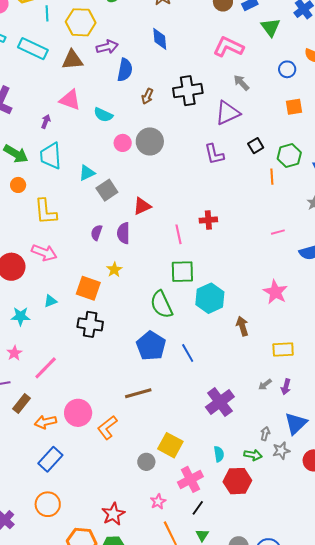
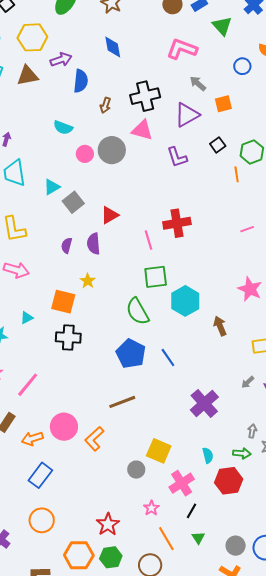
pink triangle: (70, 100) -> (142, 130), moved
orange square: (294, 107) -> (223, 104), moved
red cross: (208, 220) -> (177, 223), size x1.5

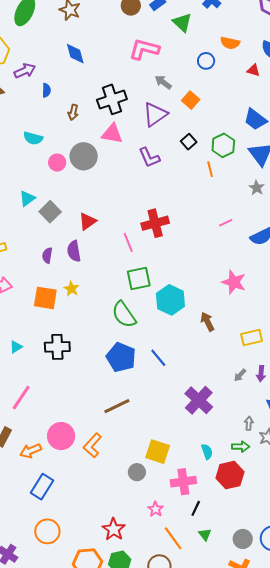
blue semicircle: (81, 81) -> (46, 90), size x0.6
orange square: (223, 104) -> (191, 100), turned -30
orange square: (63, 302) -> (45, 298), moved
cyan triangle: (27, 318) -> (16, 347), moved
pink cross: (182, 483) -> (183, 482), turned 30

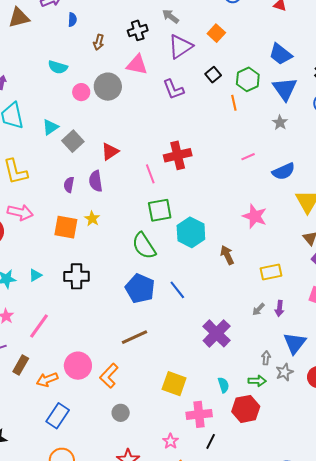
gray arrow: (163, 82) -> (170, 16), moved
black cross: (112, 99) -> (138, 30), size x0.7
gray circle: (137, 472) -> (121, 413), moved

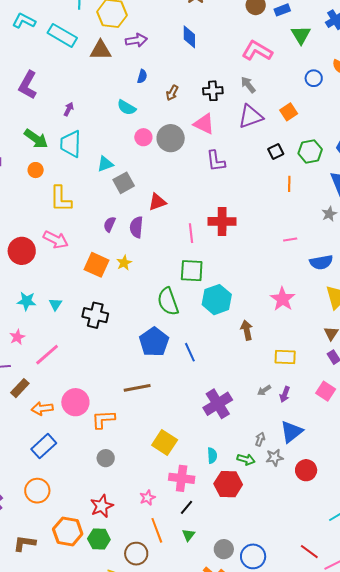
blue semicircle: (72, 20) -> (142, 76), moved
green hexagon: (248, 79) -> (310, 151), moved
purple L-shape: (173, 89) -> (216, 161), moved
cyan triangle: (35, 275) -> (55, 304), turned -40
orange L-shape: (109, 376) -> (103, 419), turned 30

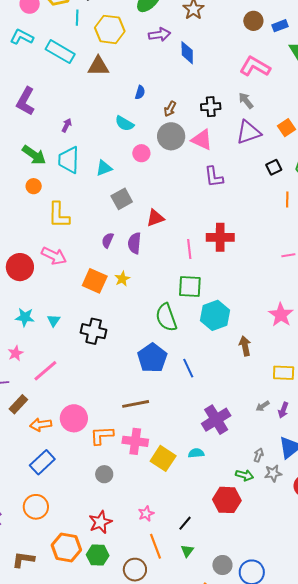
purple arrow: (136, 40) -> (160, 35), moved
gray circle: (171, 138) -> (171, 136), moved
cyan triangle: (105, 164) -> (104, 168), moved
cyan semicircle: (212, 456) -> (196, 453), moved, turned -91
pink cross: (182, 478) -> (135, 441), moved

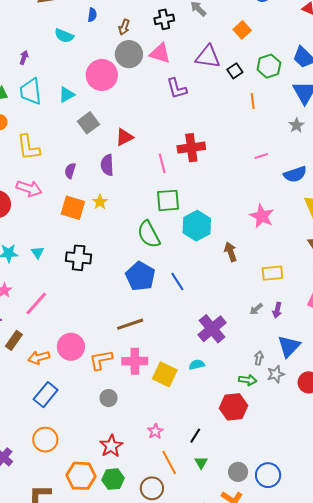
cyan semicircle: (124, 124) -> (64, 36), moved
purple triangle: (248, 132) -> (208, 57), moved, turned 36
pink circle: (141, 153) -> (102, 75), size x1.8
purple semicircle: (108, 240) -> (70, 171), moved

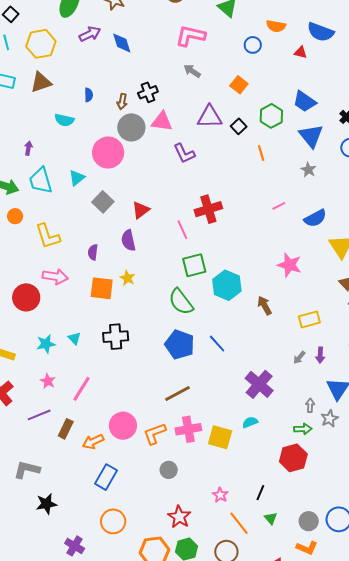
black cross: (164, 19) -> (148, 92), moved

